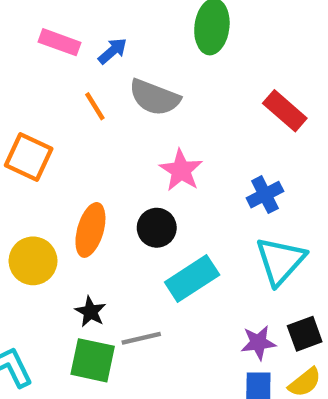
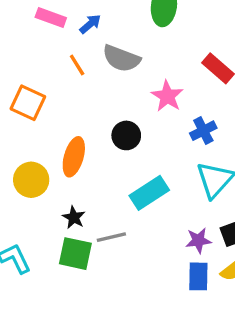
pink star: (181, 170) -> (167, 96), moved
black circle: (157, 228) -> (126, 135), moved

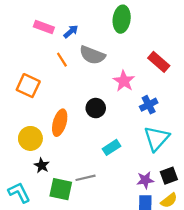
cyan rectangle: (149, 193) -> (111, 147), size x0.7
black star: (74, 217) -> (42, 165), moved

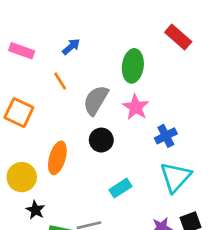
green ellipse: (122, 19) -> (133, 66), moved
pink rectangle: (44, 27) -> (22, 51), moved
gray semicircle: (92, 55) -> (96, 100), moved, turned 100
red rectangle: (159, 62) -> (178, 37), moved

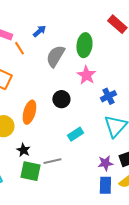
orange line: (60, 81) -> (19, 48), moved
gray semicircle: (96, 100) -> (55, 56), moved
black star: (35, 210) -> (23, 150), moved

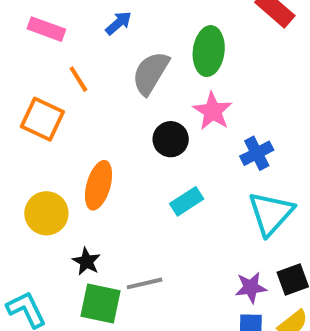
orange line: (19, 48) -> (78, 79), moved
black circle: (61, 99) -> (171, 139), moved
cyan rectangle: (75, 134) -> (187, 201), moved

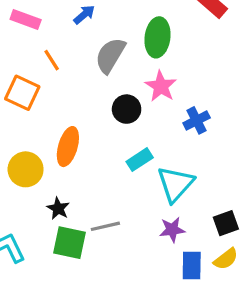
cyan triangle: (271, 213) -> (175, 184), moved
purple star: (251, 287) -> (172, 230), moved

